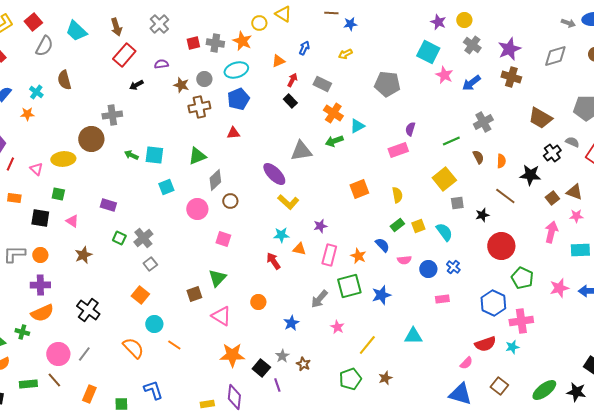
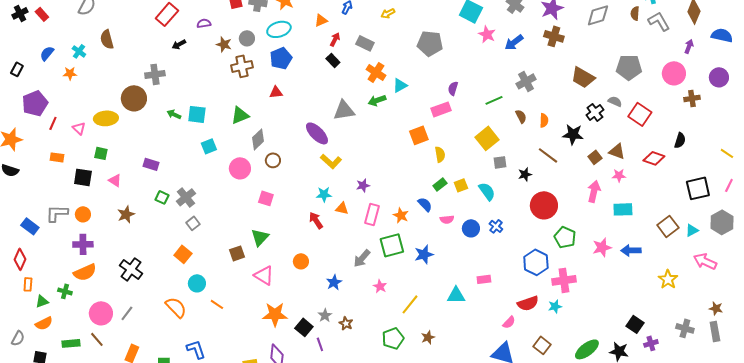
orange square: (359, 189) -> (419, 135), moved
pink rectangle: (442, 299) -> (484, 279), moved

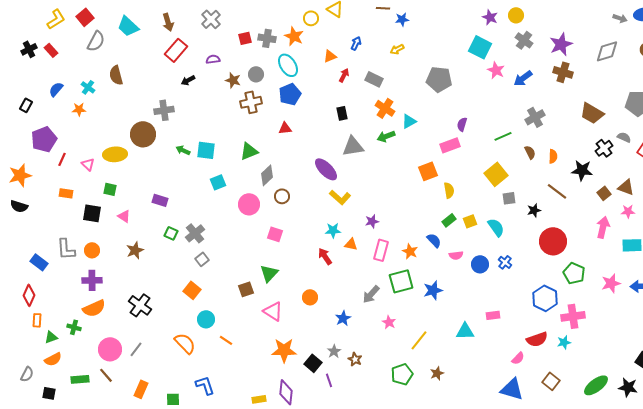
cyan ellipse: (279, 29) -> (288, 65), turned 75
black rectangle: (333, 60) -> (342, 113), moved, turned 32
gray L-shape: (57, 213) -> (66, 249), turned -95

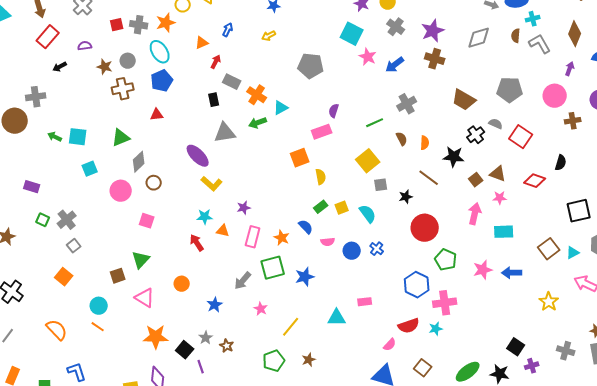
orange star: (294, 36) -> (166, 23), turned 30
gray rectangle: (374, 79) -> (232, 82), moved
cyan circle: (206, 319) -> (99, 306), moved

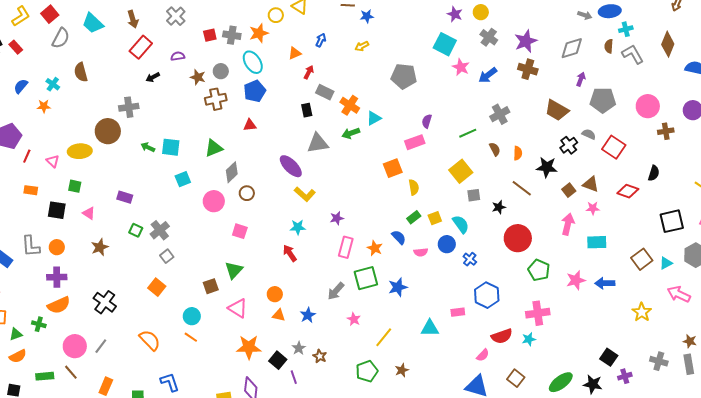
purple arrow: (570, 69) -> (581, 79), moved
orange triangle: (223, 231) -> (279, 315), moved
blue circle: (352, 251) -> (447, 244), moved
blue hexagon: (417, 285) -> (487, 295), moved

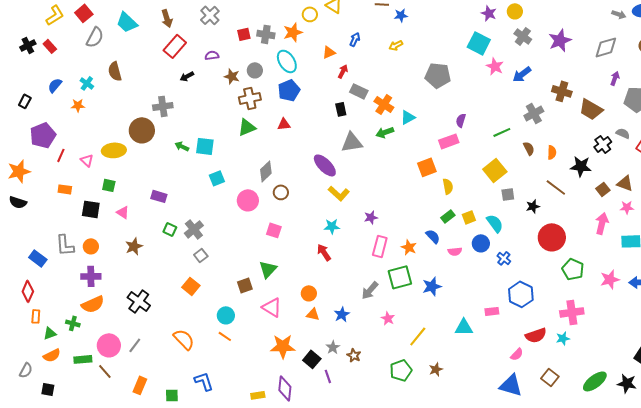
brown cross: (528, 69) -> (562, 91), moved
green triangle: (214, 148) -> (247, 127), moved
green rectangle: (45, 376) -> (83, 359), moved

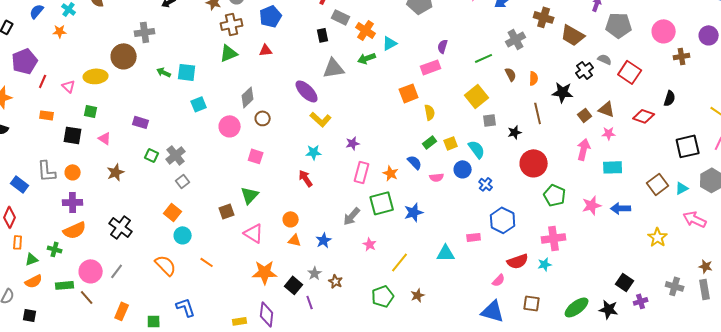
brown line: (556, 187) -> (538, 113), turned 40
cyan circle: (226, 315) -> (183, 235), moved
brown square: (550, 377) -> (532, 303), turned -30

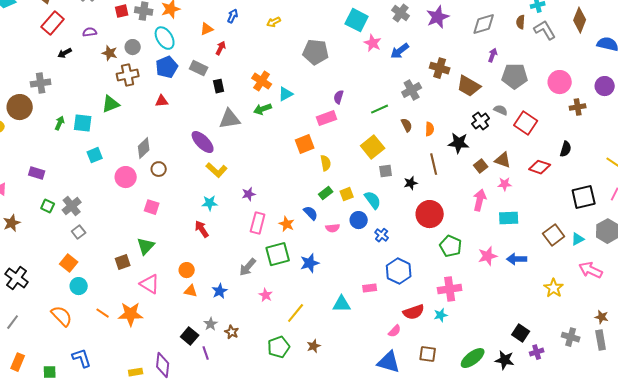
gray rectangle: (341, 17) -> (199, 68), moved
green triangle: (229, 53) -> (111, 104), moved
green arrow: (164, 72) -> (60, 123), turned 88
orange star: (265, 272) -> (131, 314), moved

